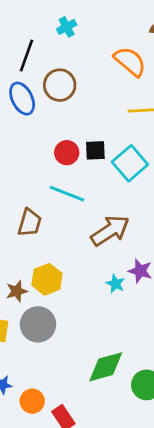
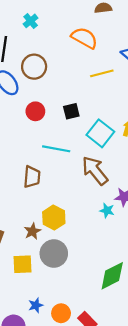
red circle: (67, 153) -> (35, 111), moved
cyan square: (130, 163) -> (100, 133), moved
brown arrow: (110, 231) -> (95, 171), turned -84

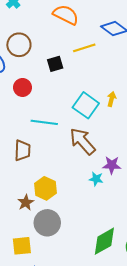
black square: (71, 111) -> (55, 64), moved
yellow square: (23, 264) -> (22, 246), moved

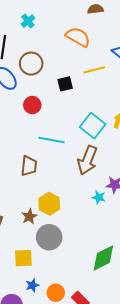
brown arrow: (82, 141) -> (88, 160), turned -120

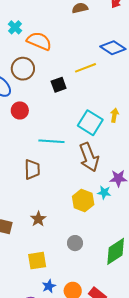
orange semicircle: (78, 37) -> (39, 41), moved
red circle: (32, 105) -> (20, 110), moved
brown arrow: (88, 160) -> (89, 157), turned -36
yellow hexagon: (49, 204) -> (83, 200), moved
gray circle: (49, 237) -> (75, 243), moved, size x0.6

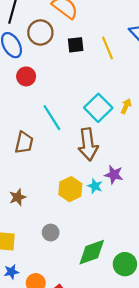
yellow line: (85, 68) -> (107, 48), turned 75
black square: (59, 85) -> (76, 45), moved
cyan line: (51, 141) -> (52, 118), turned 40

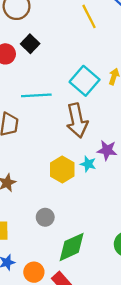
black square: (76, 45) -> (30, 44), moved, turned -35
cyan line: (52, 118) -> (36, 95), turned -56
green diamond: (92, 252) -> (72, 247), moved

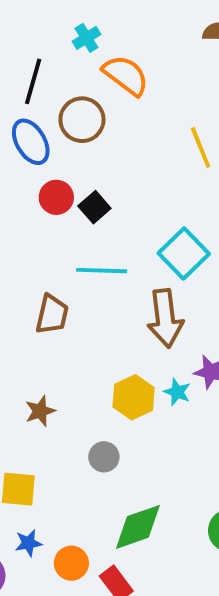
black square: (30, 44) -> (94, 207), moved
gray circle: (45, 217) -> (104, 457), moved

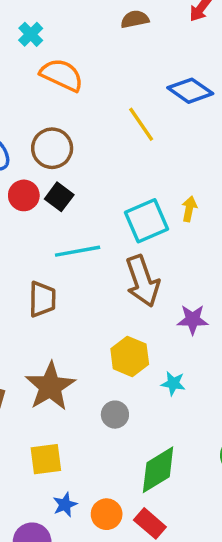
cyan cross: (86, 38) -> (31, 34), moved
brown circle: (82, 120) -> (52, 148), moved
cyan square: (184, 254) -> (146, 221), turned 33
cyan star: (177, 392) -> (173, 383), moved
brown star: (40, 411) -> (50, 386), size x1.8

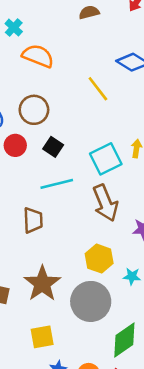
black square: (59, 197) -> (53, 147), moved
gray circle: (115, 415) -> (91, 301), size x2.0

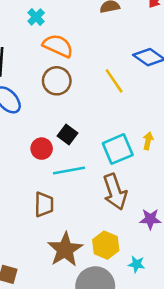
brown circle: (34, 110) -> (57, 81), moved
red circle: (15, 145) -> (42, 149), moved
brown star: (42, 284) -> (65, 250), moved

